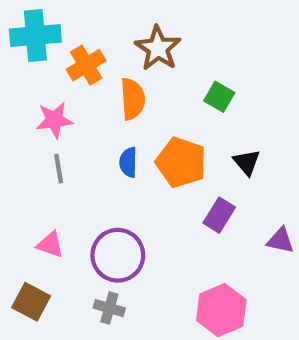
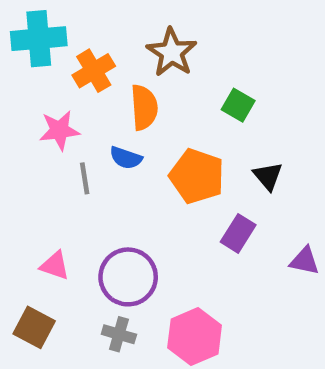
blue semicircle: (128, 162) -> (126, 158), moved, turned -72
gray line: (59, 169) -> (85, 178), moved
pink hexagon: (221, 310) -> (195, 337), moved

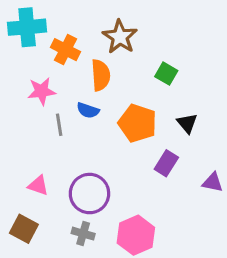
orange cross: (94, 71) -> (65, 50), turned -32

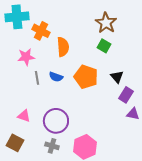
brown star: (120, 37) -> (106, 23), moved
blue semicircle: (88, 110) -> (56, 77), moved
purple rectangle: (166, 163) -> (126, 95), moved

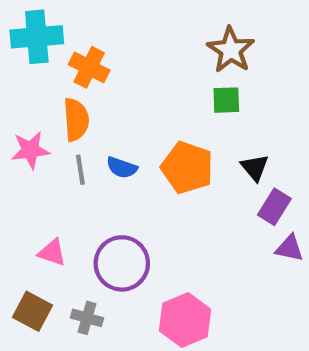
green square: (104, 46) -> (226, 100), turned -32
orange semicircle: (63, 47) -> (76, 120), moved
pink star: (26, 57) -> (30, 150), moved
gray cross: (52, 146) -> (87, 318), moved

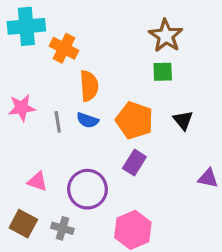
orange semicircle: (76, 120) -> (89, 86), moved
purple rectangle: (274, 207) -> (134, 163), moved

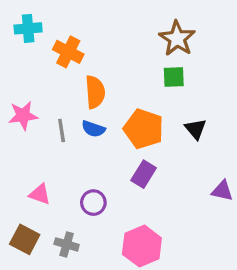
cyan cross: (26, 26) -> (28, 28), size x0.7
purple circle: (87, 189) -> (93, 203), size x0.6

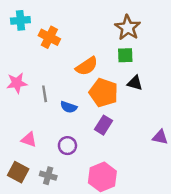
orange semicircle: (95, 92) -> (87, 66), moved, turned 60
blue semicircle: (93, 129) -> (69, 107), moved
black triangle: (196, 129) -> (135, 83), moved, turned -35

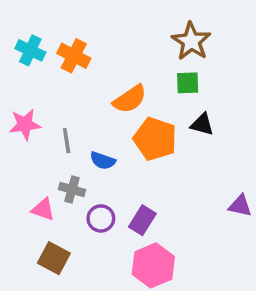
cyan cross: (20, 20) -> (30, 50), moved, turned 30
purple rectangle: (104, 125) -> (142, 220), moved
brown square: (18, 172) -> (54, 258), moved
gray cross: (48, 176) -> (72, 190), moved

